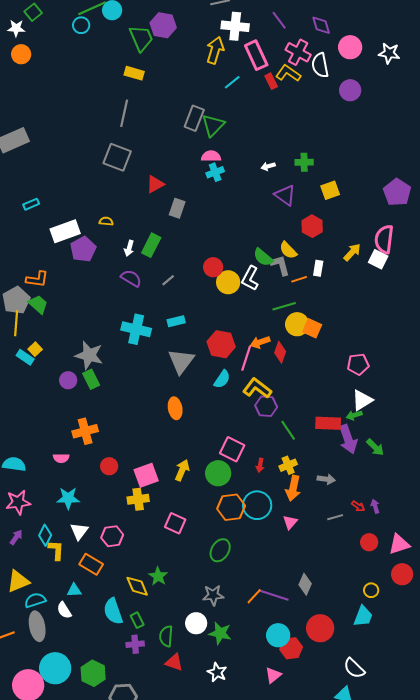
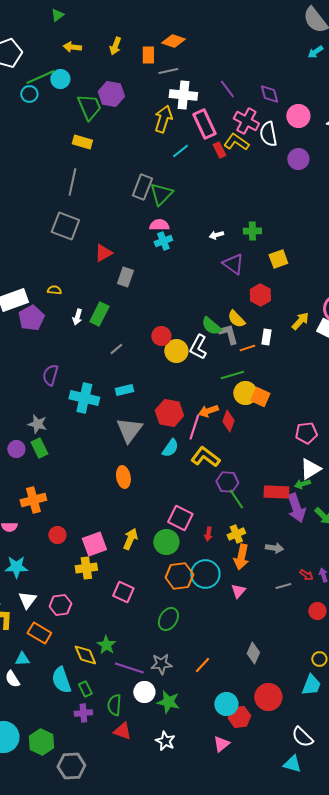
purple semicircle: (131, 278) -> (50, 375), moved, turned -105
gray star: (89, 355) -> (37, 424), size x0.7
purple hexagon: (266, 406) -> (227, 482), moved
purple line: (274, 595) -> (129, 668), moved

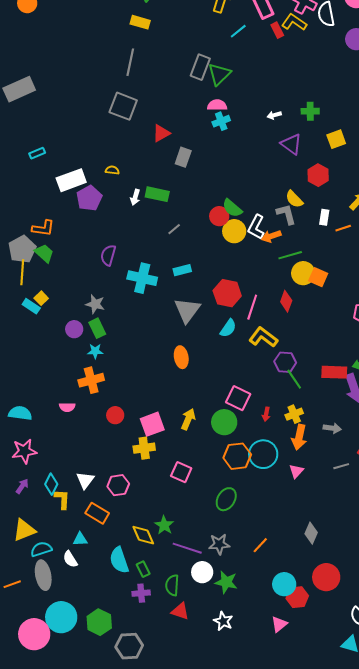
green rectangle: (99, 314) -> (157, 194), turned 75
green semicircle: (211, 326) -> (232, 208), moved
orange line: (247, 348) -> (343, 228), moved
orange arrow: (208, 411) -> (271, 236), moved
cyan star: (16, 567) -> (95, 351), moved, size x0.7

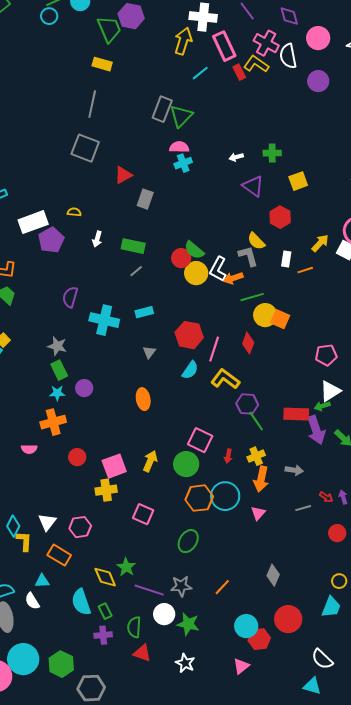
green rectangle: (157, 194) -> (133, 246), moved
gray triangle: (187, 310) -> (149, 352), size x0.5
purple circle: (74, 329) -> (84, 388), moved

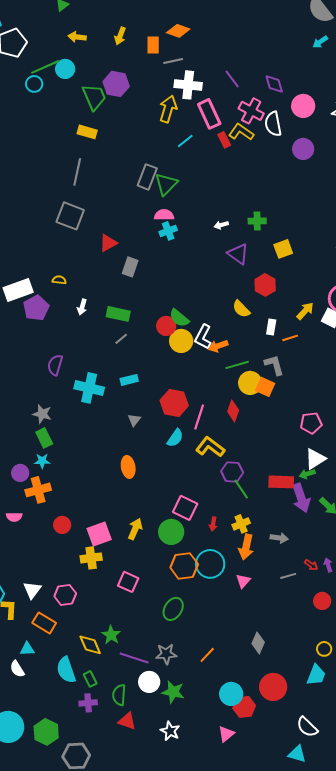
gray L-shape: (248, 256) -> (274, 365), moved
purple circle: (84, 388) -> (20, 473), moved

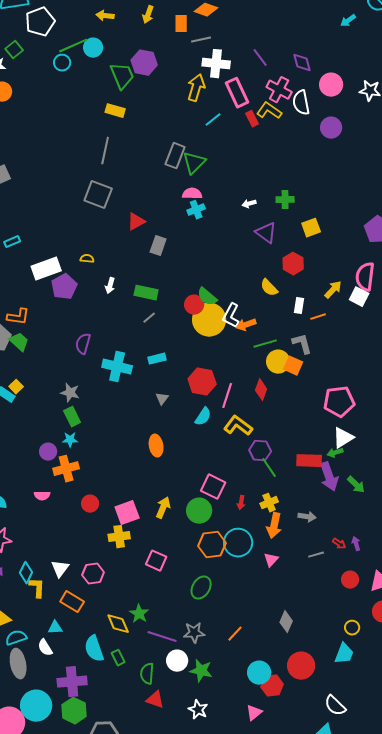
yellow circle: (181, 341) -> (209, 320), size x1.4
pink pentagon: (311, 423) -> (339, 402), size x1.4
purple cross: (88, 703) -> (72, 682), moved, size x1.6

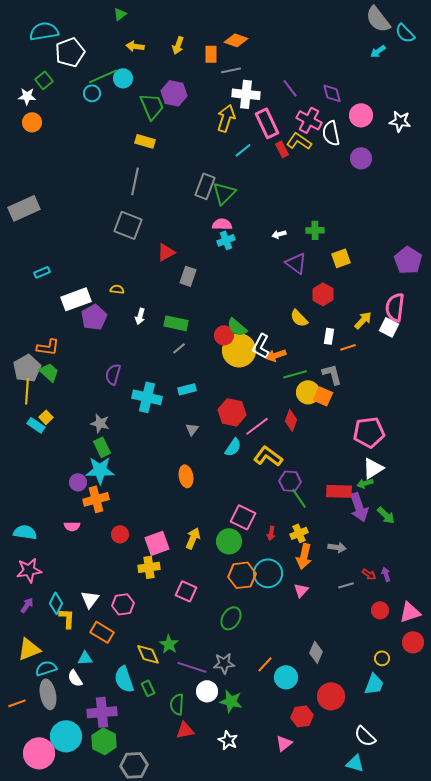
pink line: (227, 396) -> (257, 426), turned 35
cyan star: (70, 440) -> (100, 470), size x1.8
cyan circle: (259, 673) -> (286, 677), moved
red triangle: (155, 700) -> (185, 730), turned -30

